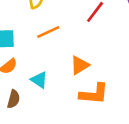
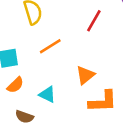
brown semicircle: (14, 99) -> (24, 117), turned 102

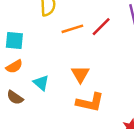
orange line: (50, 46) -> (72, 29), moved
orange triangle: (85, 75) -> (80, 74), turned -36

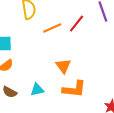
cyan triangle: (41, 83) -> (37, 90), moved, turned -48

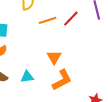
orange L-shape: (74, 89) -> (62, 80), turned -40

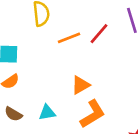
orange triangle: (54, 57) -> (80, 85), turned 35

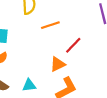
red line: (99, 34) -> (73, 45), moved

